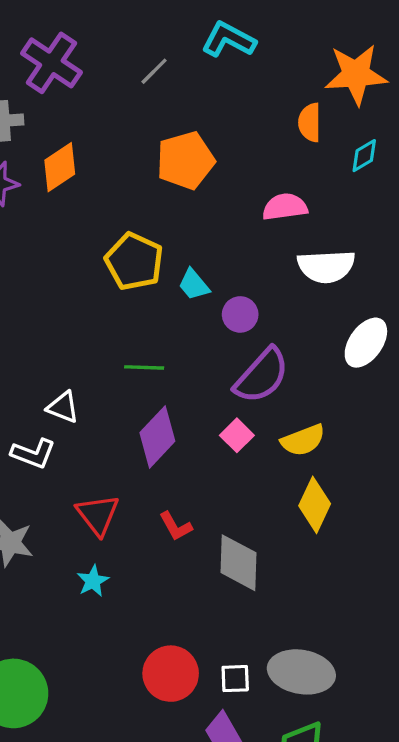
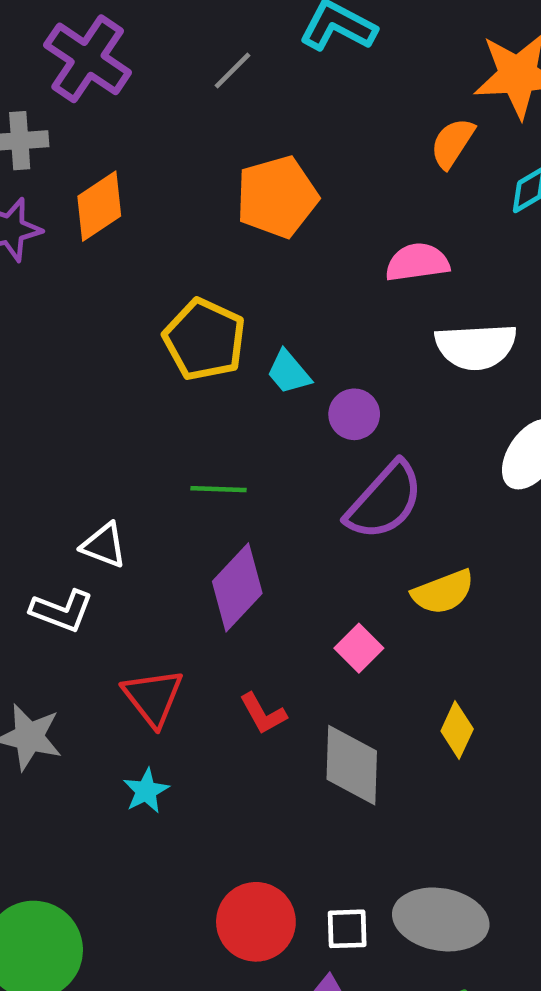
orange semicircle: (310, 122) -> (452, 143), turned 33
pink square: (237, 435) -> (359, 648), moved
yellow diamond: (315, 505) -> (457, 730), moved, size x0.7

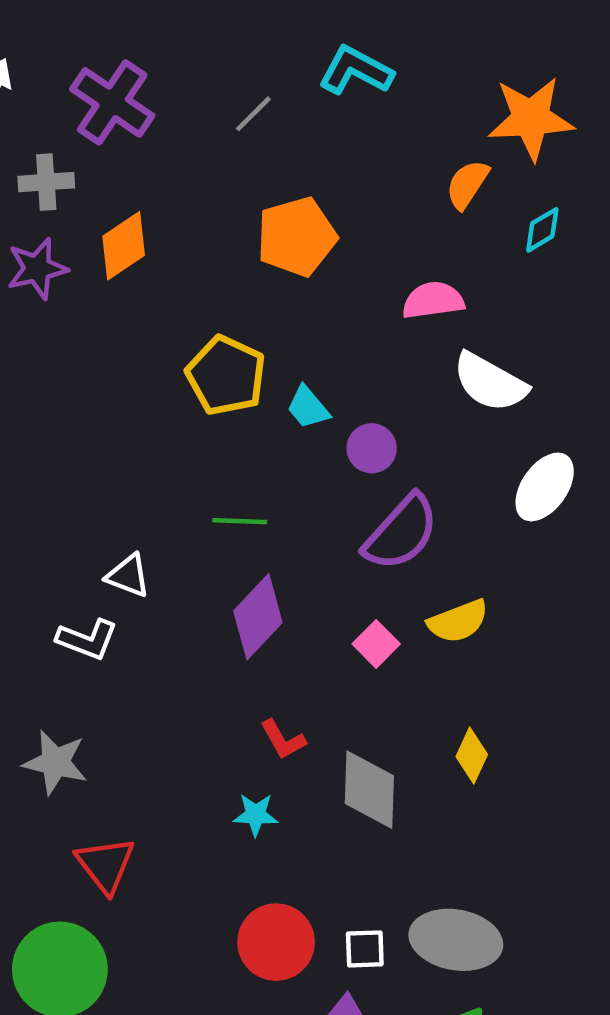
white semicircle: (476, 346) -> (490, 382), turned 32
pink square: (359, 648) -> (376, 644), moved
red triangle: (153, 697) -> (105, 865), moved
cyan star: (146, 791) -> (256, 815), moved, turned 30

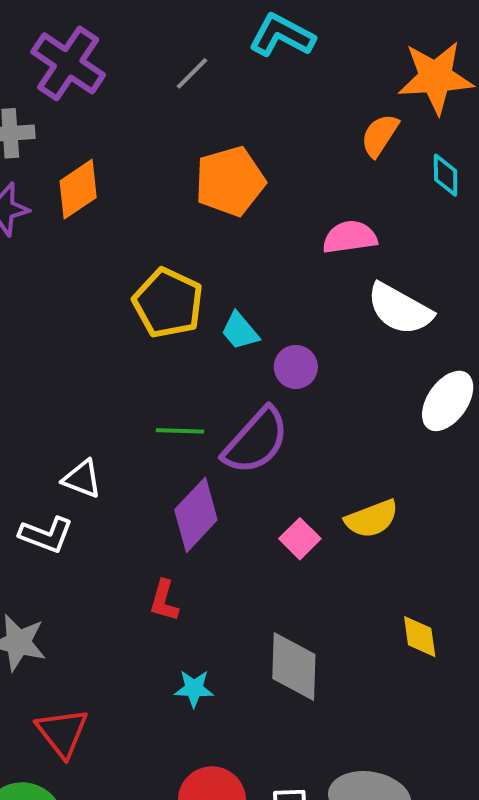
cyan diamond: (542, 230) -> (446, 175), turned -60
purple semicircle: (401, 532) -> (256, 441), moved
red L-shape: (283, 740) -> (164, 601), moved, turned 45
yellow diamond: (472, 755) -> (420, 637), moved, turned -33

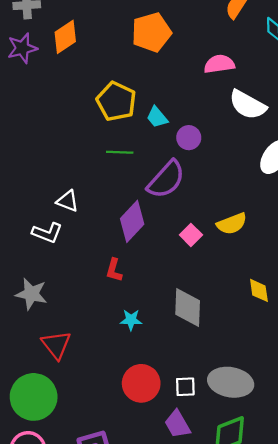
green line: (180, 431) -> (120, 152), moved

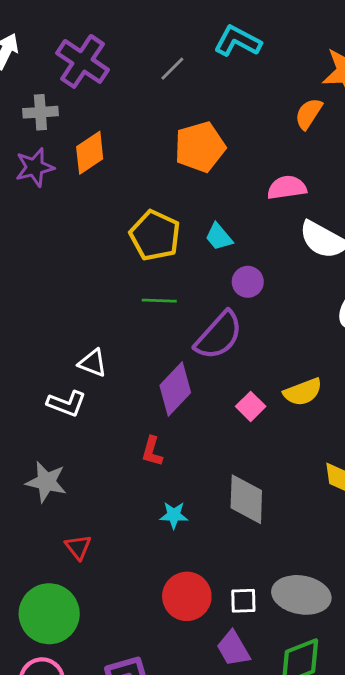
cyan trapezoid: (157, 117) -> (219, 237), moved
red triangle: (56, 345) -> (78, 547), size x0.7

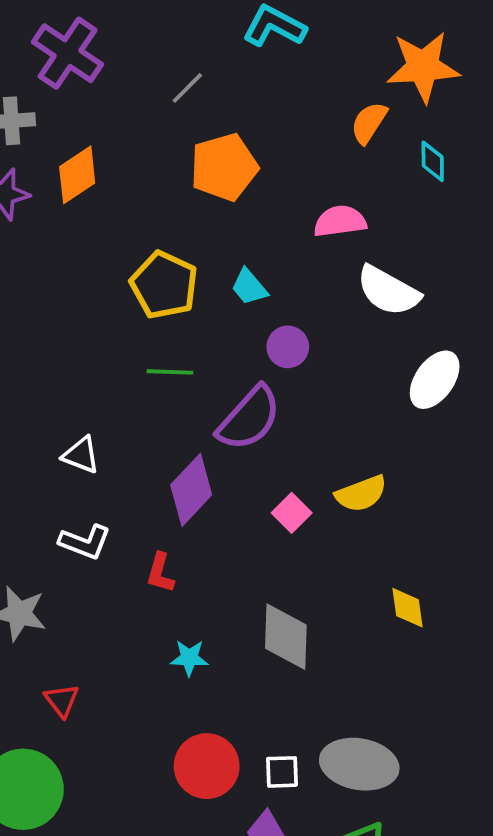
gray line: (172, 69) -> (187, 88), moved
white L-shape: (67, 404) -> (85, 542), moved

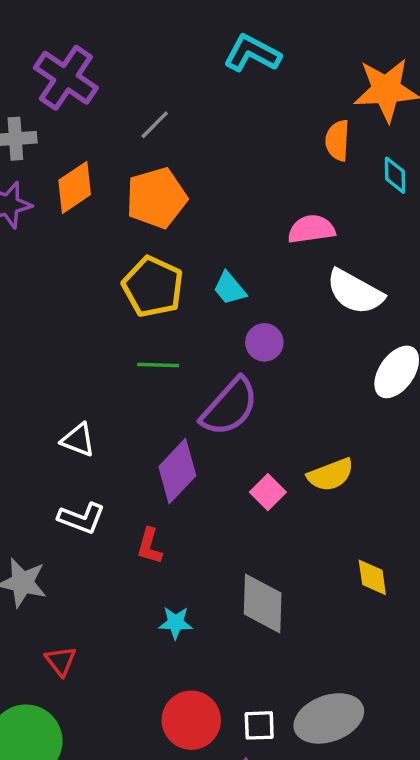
gray line: (187, 88) -> (155, 125), moved
orange semicircle: (369, 123) -> (337, 140), turned -30
orange pentagon: (224, 167) -> (156, 198), moved
gray ellipse: (359, 764) -> (329, 718), turned -30

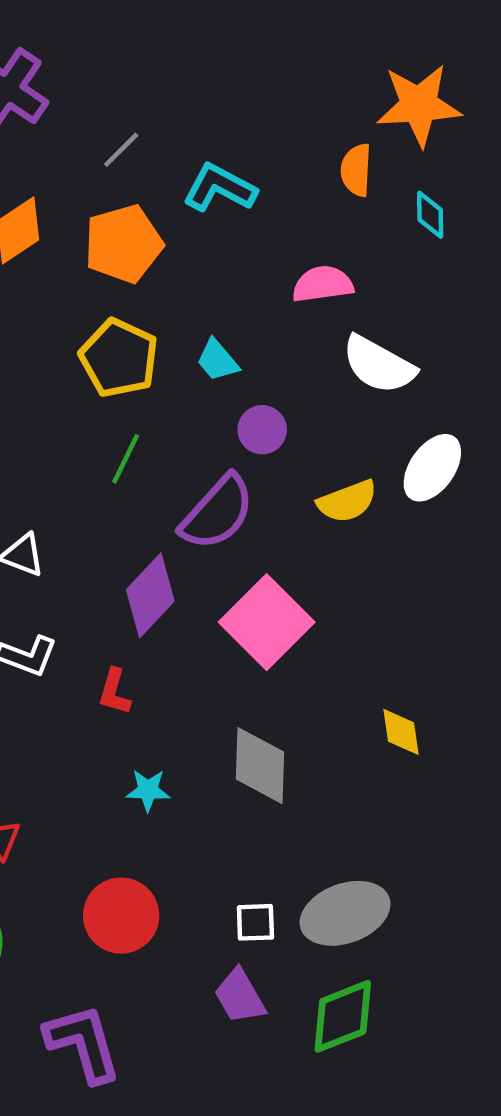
cyan L-shape: (252, 53) -> (220, 188), moved
green line: (158, 365) -> (126, 459), turned -66
yellow semicircle: (331, 475) -> (347, 501), moved
pink square: (268, 492) -> (267, 622), size x2.0
red circle: (191, 720) -> (121, 916), moved

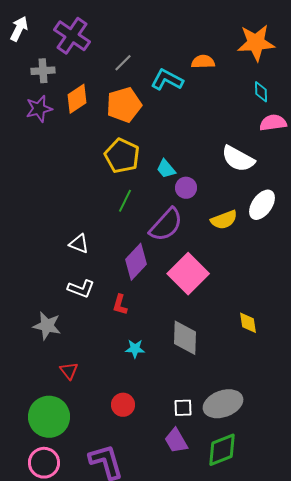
orange semicircle: (356, 170) -> (203, 62), moved, turned 85
pink semicircle: (323, 284) -> (273, 123), moved
cyan trapezoid: (217, 360) -> (166, 169), moved
red circle: (121, 916) -> (123, 405), size x0.7

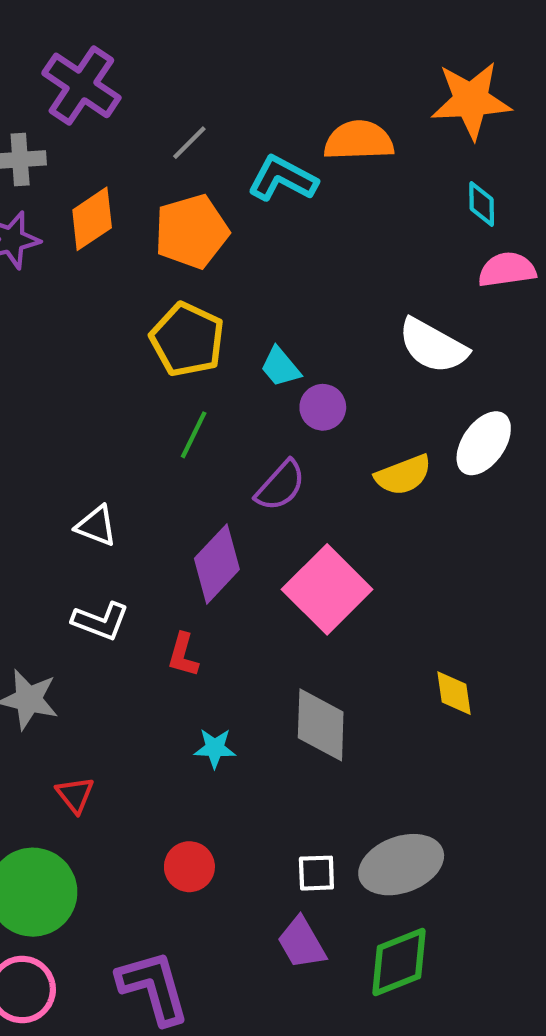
orange semicircle: (203, 62) -> (359, 141), size x1.4
purple semicircle: (166, 225) -> (280, 486), size x0.7

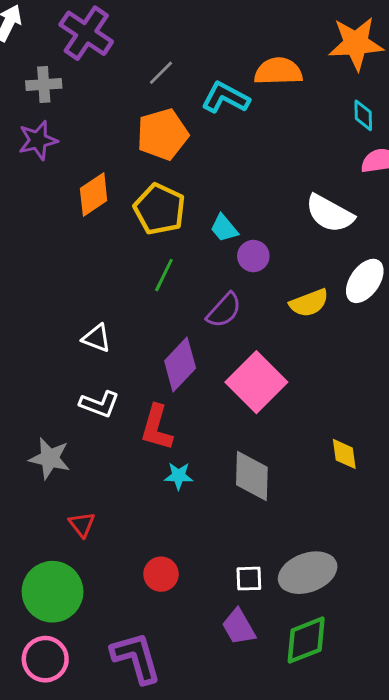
orange diamond: (92, 219) -> (94, 194), moved
red L-shape: (183, 655) -> (157, 428), size x1.5
cyan star: (215, 748) -> (179, 476), moved

